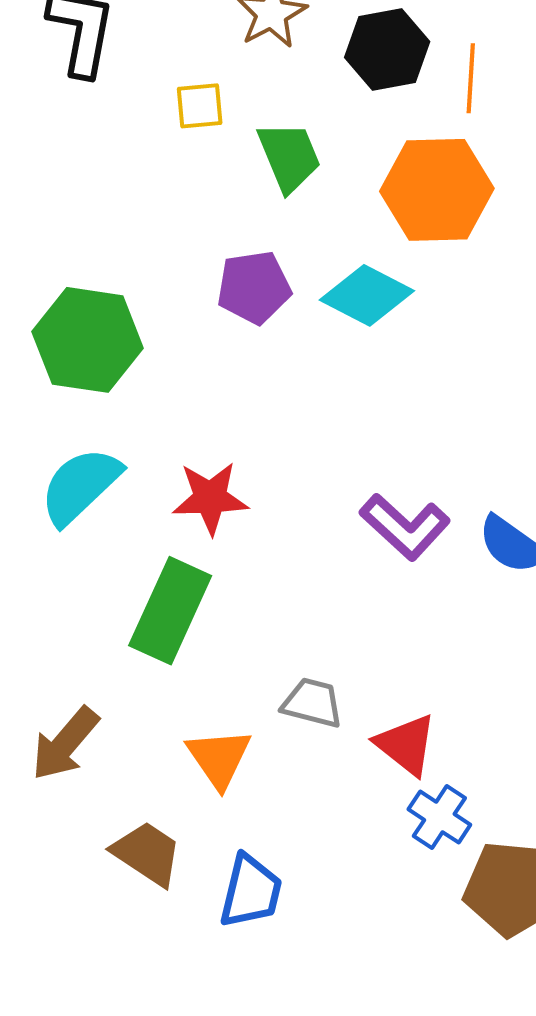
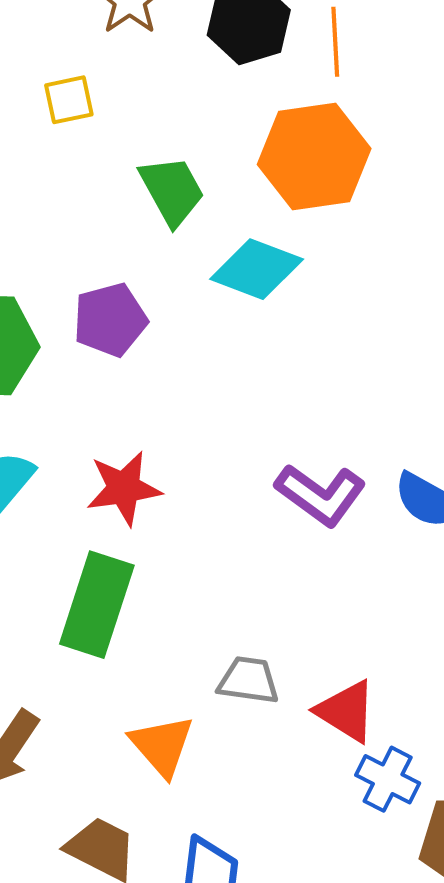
green trapezoid: (289, 157) -> (172, 191), moved
purple pentagon: (254, 287) -> (110, 320), moved

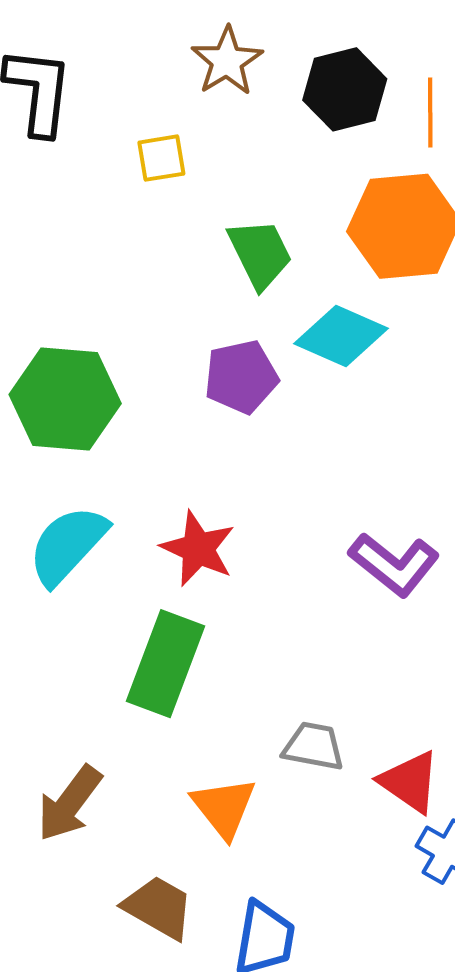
purple pentagon: (110, 320) -> (241, 377), moved
red star: (124, 488) -> (198, 549), turned 30

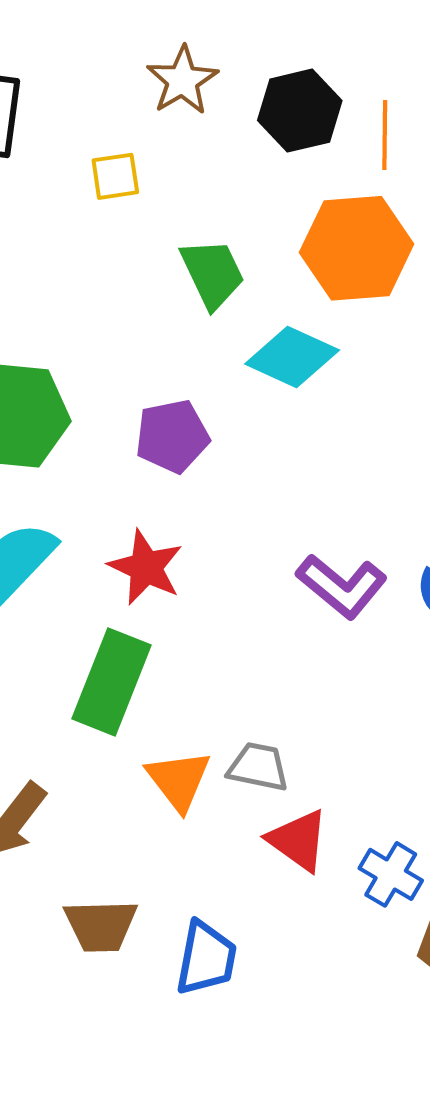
purple pentagon: (241, 377) -> (172, 436), moved
red triangle: (410, 782) -> (298, 840), moved
orange triangle: (224, 808) -> (179, 780), moved
brown trapezoid: (159, 907) -> (101, 926), turned 148

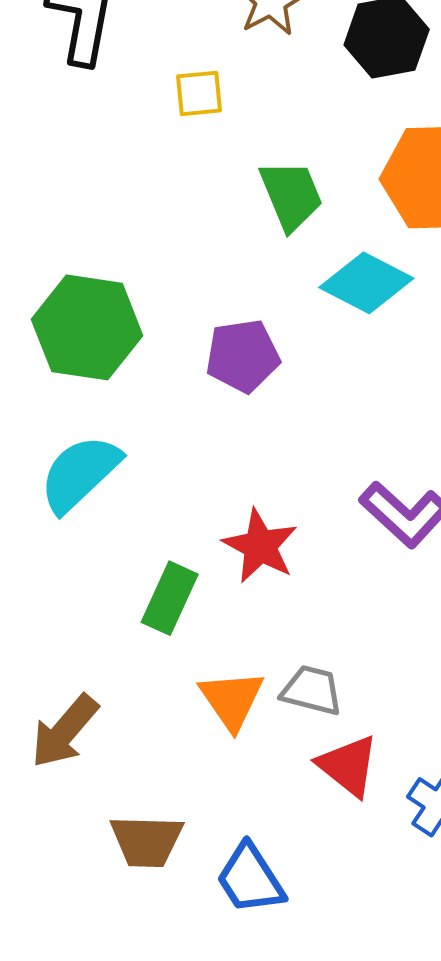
red star: (146, 567) -> (260, 546), moved
green rectangle: (111, 682) -> (170, 598), size x0.7
blue trapezoid: (206, 958) -> (250, 879), turned 134

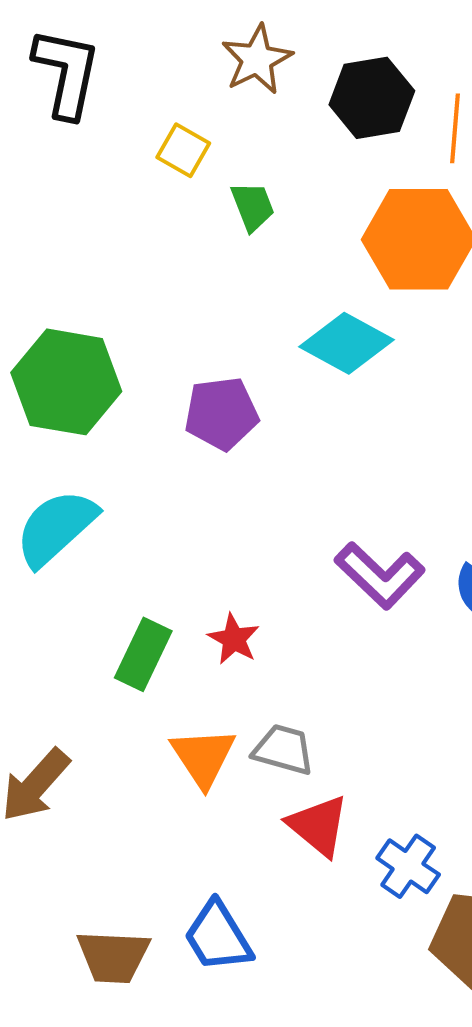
yellow square: (199, 93) -> (183, 150), turned 34
green trapezoid: (291, 195) -> (253, 206), moved, size x0.7
red star: (260, 546) -> (234, 639), moved, size x0.7
brown trapezoid: (147, 841) -> (113, 957), moved

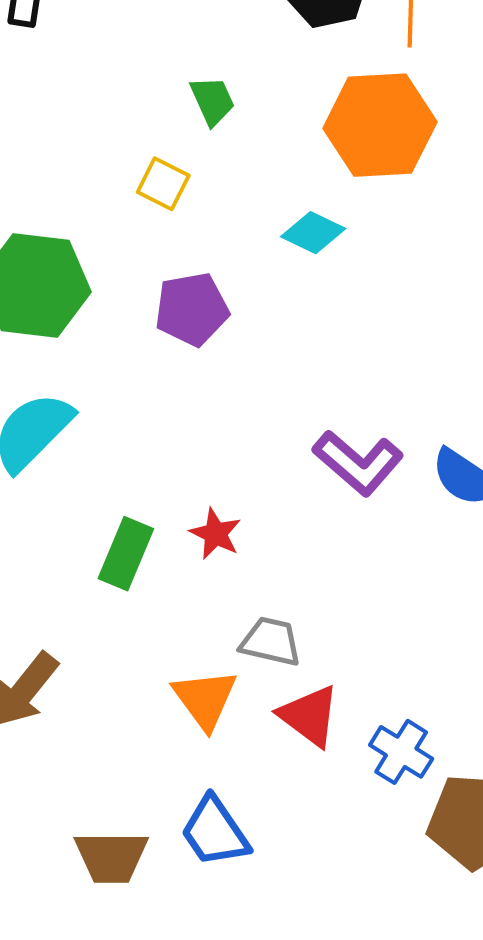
yellow square: (183, 150) -> (163, 184), moved
cyan diamond: (347, 343) -> (313, 233), size x0.7
orange triangle: (203, 757) -> (205, 699), moved

